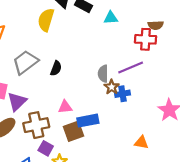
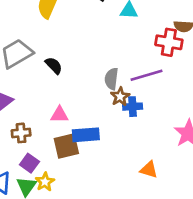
black semicircle: (56, 68) -> (54, 65), turned -72
brown cross: (36, 125) -> (21, 133), size x0.6

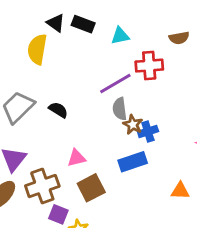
red cross: (169, 42) -> (149, 66), moved
purple line: (146, 75) -> (115, 84), moved
brown cross: (21, 133) -> (42, 186), size x1.6
blue rectangle: (86, 135) -> (133, 162), moved

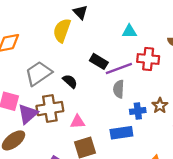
black rectangle: (83, 24) -> (99, 61), moved
brown star: (133, 125) -> (160, 106), moved
brown cross: (42, 186) -> (50, 109), moved

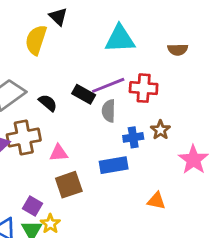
cyan triangle: (129, 31) -> (120, 39), size x1.6
red cross: (148, 59) -> (144, 88), moved
black rectangle: (99, 61) -> (84, 94), moved

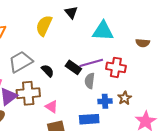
black triangle: (58, 17) -> (71, 12), moved
pink triangle: (59, 153) -> (52, 107), turned 32

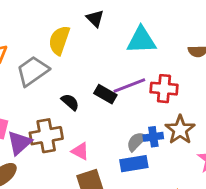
gray trapezoid: (21, 62) -> (33, 71), moved
gray semicircle: (90, 81) -> (136, 142), moved, turned 42
brown star: (125, 98) -> (180, 130), size x1.5

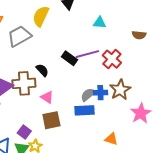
cyan triangle: (141, 40) -> (100, 23), size x0.6
red cross: (164, 89) -> (112, 59), turned 30
black semicircle: (70, 102) -> (42, 70), moved

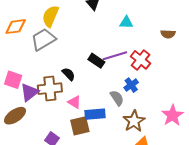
yellow semicircle: (41, 16) -> (50, 16), moved
brown star: (120, 90) -> (134, 121), moved
blue cross: (100, 93) -> (131, 85), moved, turned -32
gray semicircle: (88, 95) -> (117, 98), turned 98
blue rectangle: (84, 110) -> (95, 114), moved

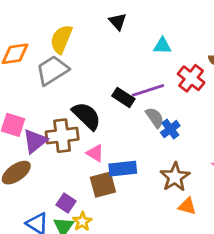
red cross: (141, 60) -> (191, 78), moved
black semicircle: (68, 74) -> (87, 116), size x1.6
gray semicircle: (117, 98) -> (155, 118), moved

